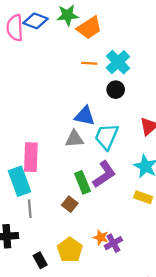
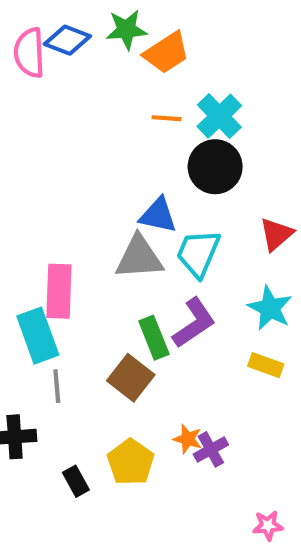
black circle: (116, 90) -> (215, 167), size x1.6
gray triangle: (74, 139) -> (139, 257), size x1.4
brown square: (70, 204) -> (131, 378), size x1.5

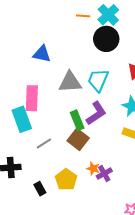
blue triangle: (158, 215) -> (42, 54), moved
brown square: (131, 378) -> (78, 139), moved
gray line: (57, 386) -> (44, 143), moved, turned 63

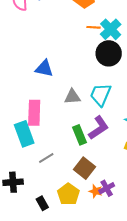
orange line: (83, 16) -> (94, 27), moved
gray triangle: (70, 82) -> (72, 97), size x0.7
brown square: (78, 139) -> (84, 168), moved
orange star: (93, 169) -> (96, 191), moved

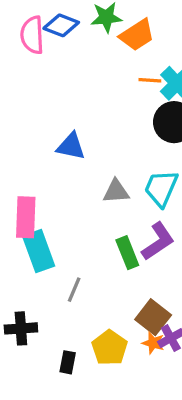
pink rectangle: (34, 113) -> (26, 217), moved
gray line: (46, 158) -> (74, 290), turned -35
brown square: (84, 168) -> (153, 317), moved
black rectangle: (42, 203) -> (68, 362), turned 40

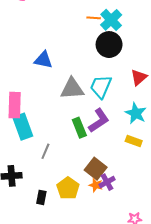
gray triangle: (116, 191) -> (72, 89), size x1.4

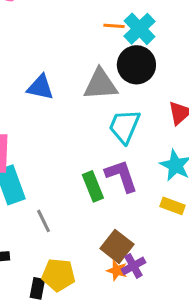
gray triangle: (72, 89) -> (100, 84), moved
purple L-shape: (99, 120) -> (121, 176), turned -75
gray line: (45, 151) -> (43, 221), turned -49
yellow pentagon: (68, 188) -> (58, 275), moved, turned -30

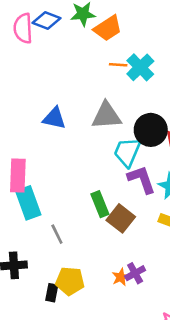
black circle: (136, 65) -> (151, 130), moved
purple L-shape: (121, 176) -> (142, 179), moved
brown square: (117, 246) -> (121, 218), moved
orange star: (117, 270) -> (121, 277), turned 30

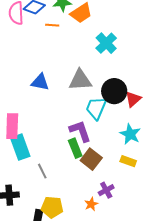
orange line: (118, 65) -> (52, 25), moved
purple L-shape: (142, 179) -> (80, 131), moved
purple cross: (135, 273) -> (106, 190), moved

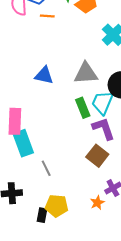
orange line: (52, 25) -> (47, 16), moved
purple L-shape: (80, 131) -> (104, 129), moved
green rectangle: (75, 148) -> (83, 108), moved

